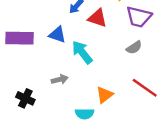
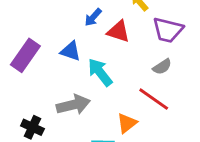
purple rectangle: (20, 38) -> (25, 55), turned -56
gray arrow: (60, 79) -> (73, 105), size x1.6
red line: (145, 88) -> (154, 99), moved

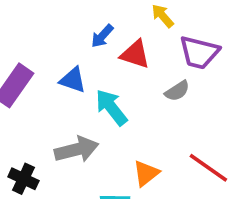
gray semicircle: (162, 67) -> (177, 91), moved
red line: (154, 99) -> (208, 168), moved

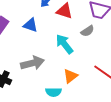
cyan arrow: (111, 107) -> (64, 44), moved

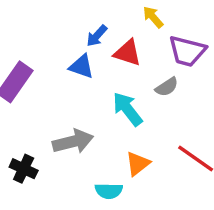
blue triangle: (30, 25) -> (81, 66), moved

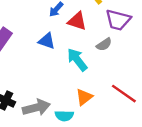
blue triangle: (81, 66) -> (47, 41), moved
gray arrow: (73, 141) -> (36, 108), moved

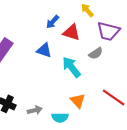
orange triangle: (84, 97) -> (78, 101), turned -35
gray arrow: (36, 108) -> (35, 110), size x0.6

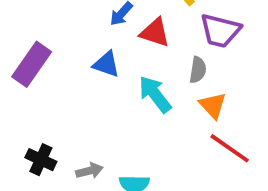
gray semicircle: (96, 53) -> (198, 70), turned -48
orange triangle: (78, 101) -> (213, 105), moved

